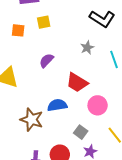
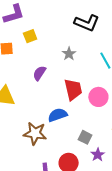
gray star: (87, 48) -> (69, 54), moved
red trapezoid: (77, 83) -> (73, 89), turned -125
pink circle: (98, 105) -> (98, 97), moved

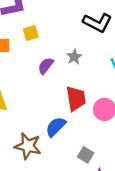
purple semicircle: (39, 73) -> (46, 66), moved
blue semicircle: (58, 115) -> (56, 127), turned -30

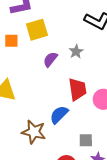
yellow square: (31, 33) -> (37, 30), size x1.5
gray square: (86, 155) -> (86, 140), turned -32

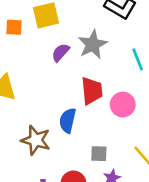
gray star: (76, 52) -> (93, 44), size x1.6
blue semicircle: (59, 115) -> (68, 121), turned -36

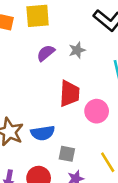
gray star: (93, 44) -> (77, 50), size x0.6
blue semicircle: (68, 121) -> (43, 133), moved, turned -120

